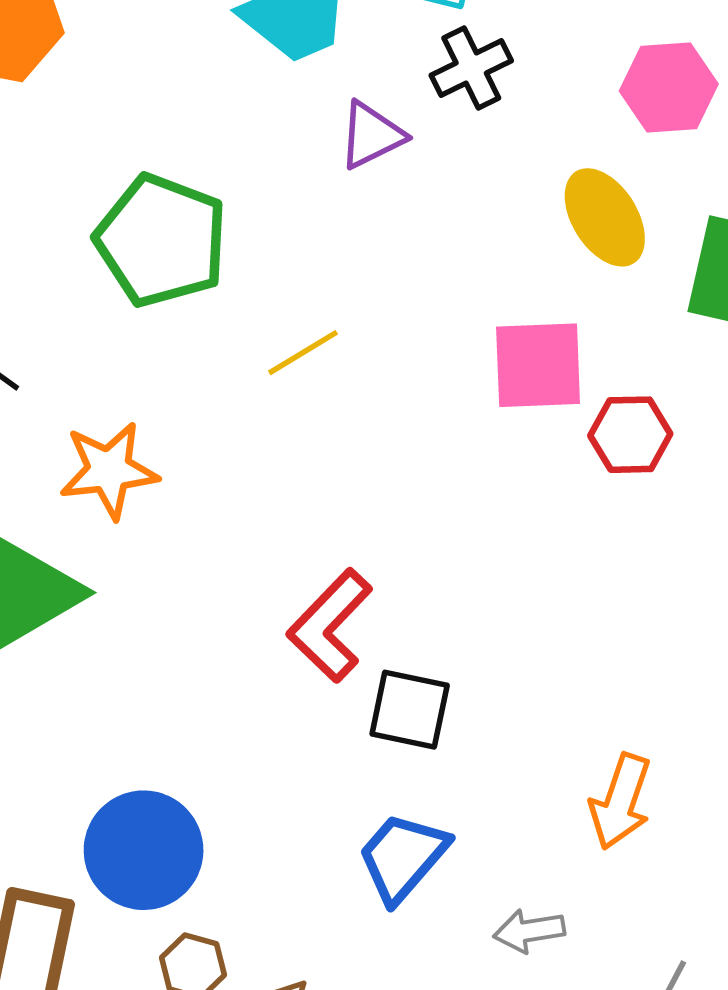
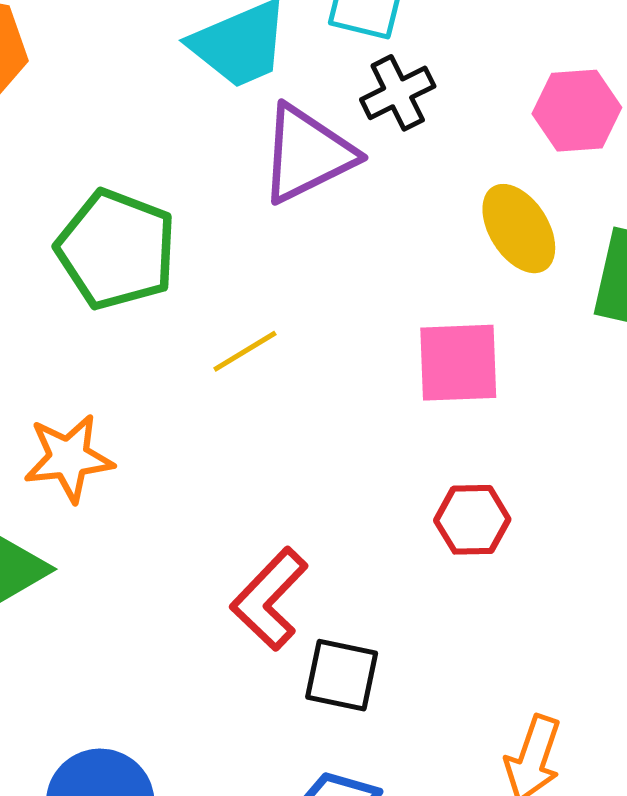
purple triangle: (371, 135) -> (307, 154), size x1.6
red hexagon: (630, 435) -> (472, 520), moved

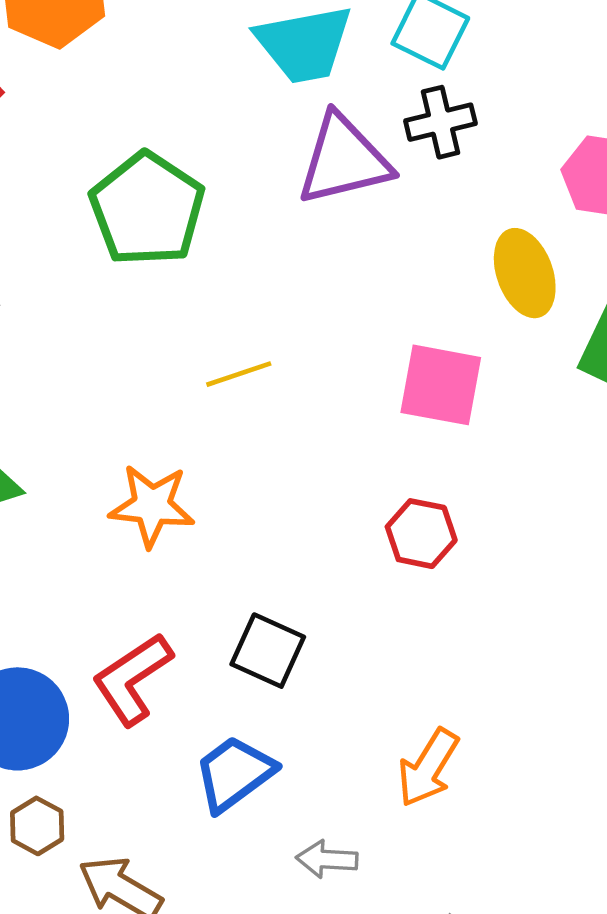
yellow line: (245, 351) -> (239, 374), moved
orange star: (69, 458) -> (152, 506), moved
red L-shape: (269, 599) -> (132, 679), moved

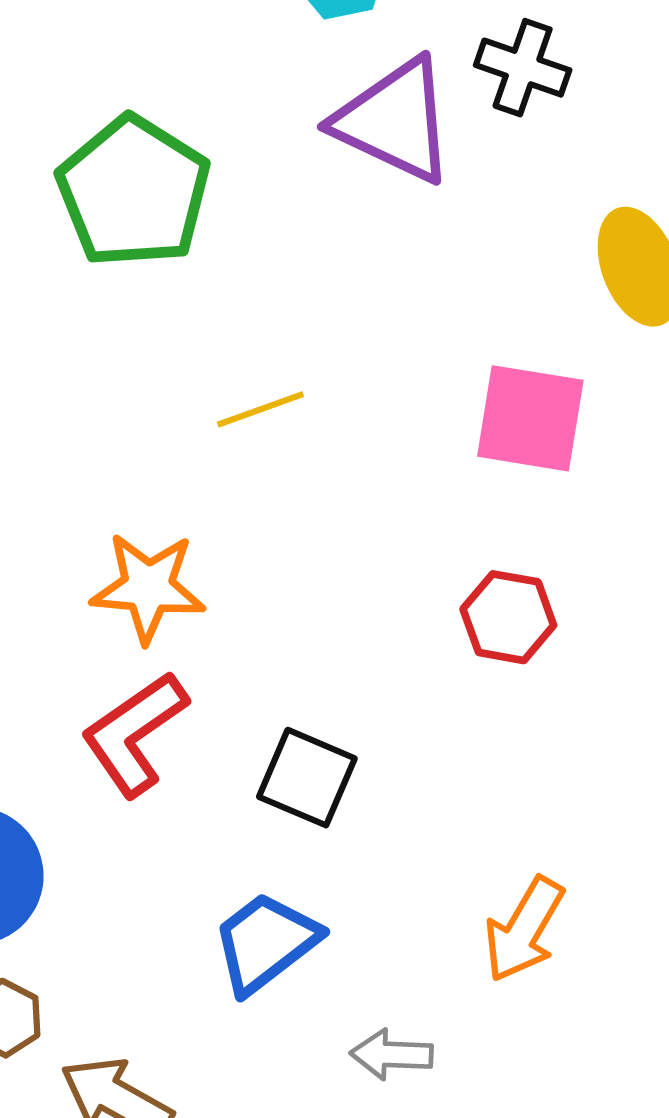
black cross: (440, 122) -> (523, 68), turned 34
purple triangle: (344, 160) -> (395, 121), turned 40
red L-shape: (132, 679) -> (134, 734), moved

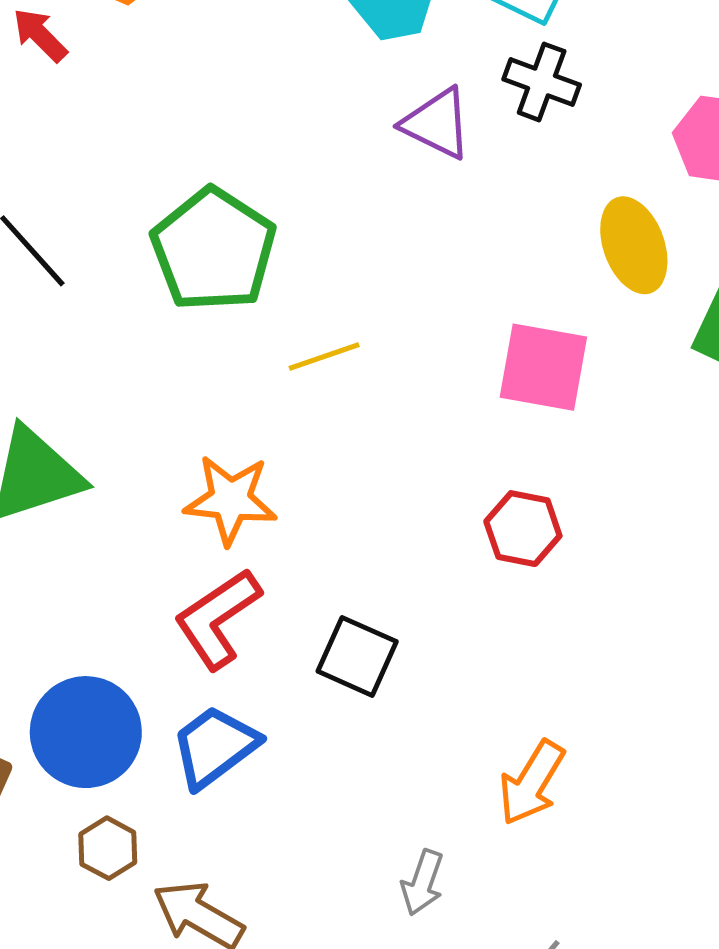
purple triangle: (395, 121) -> (437, 124), size x0.7
green pentagon: (134, 192) -> (213, 250), moved
blue trapezoid: (266, 943) -> (215, 747), moved
gray arrow: (392, 1055) -> (422, 883), turned -74

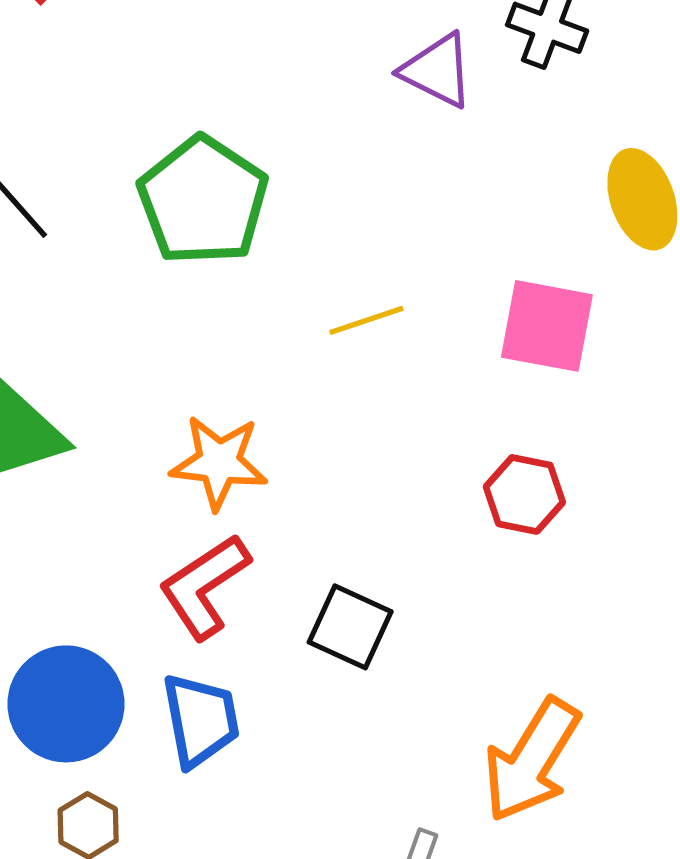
yellow line: (324, 357) -> (366, 320), moved
blue trapezoid: (215, 747) -> (201, 720), turned 116
orange arrow: (532, 783) -> (532, 760), size x1.4

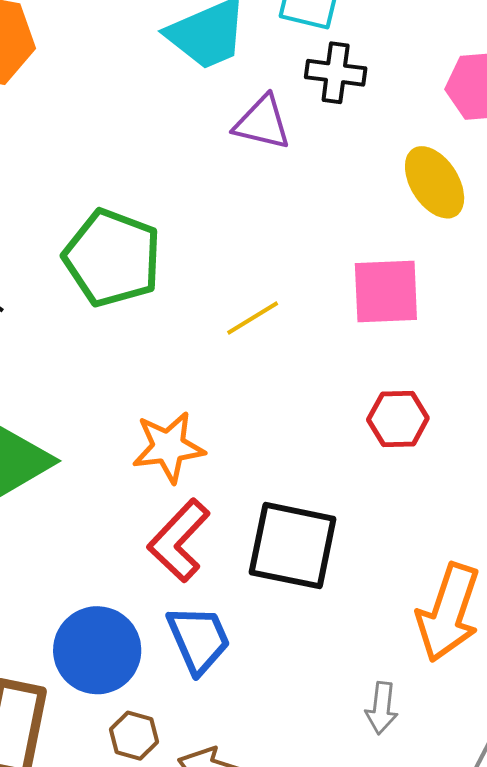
black square: (350, 627) -> (293, 546), size x1.5

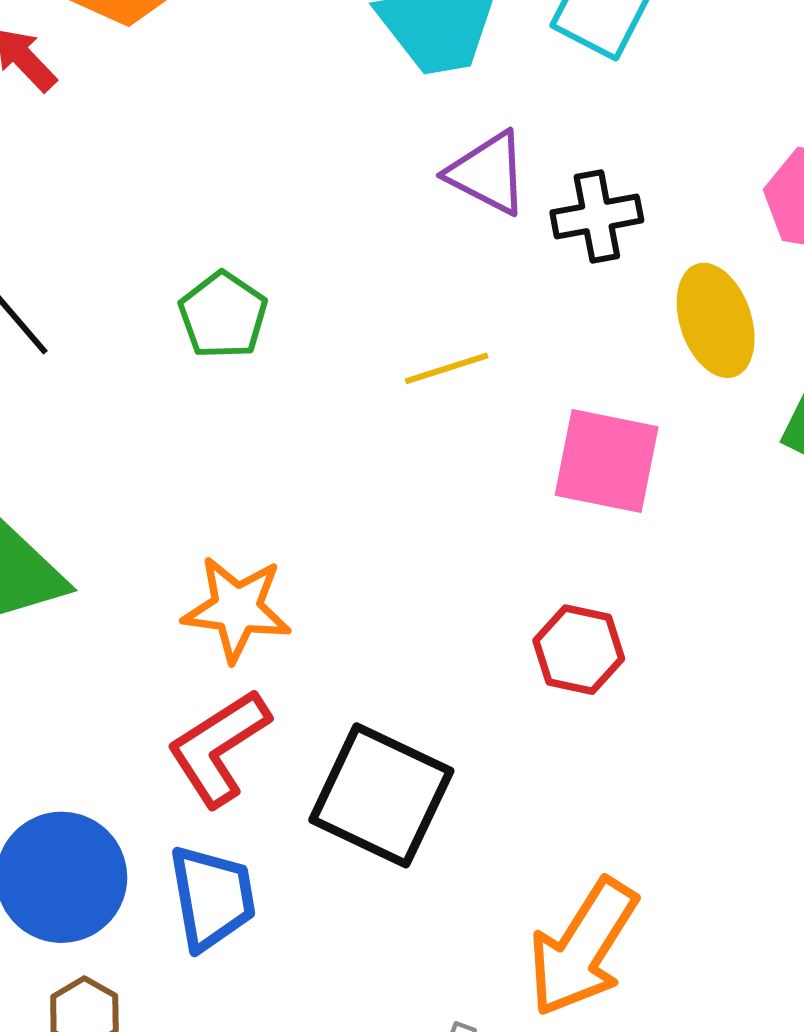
black cross: (336, 73) -> (597, 216), moved, turned -32
green pentagon: (112, 258) -> (223, 315), size x0.6
yellow line: (253, 318) -> (447, 368), moved

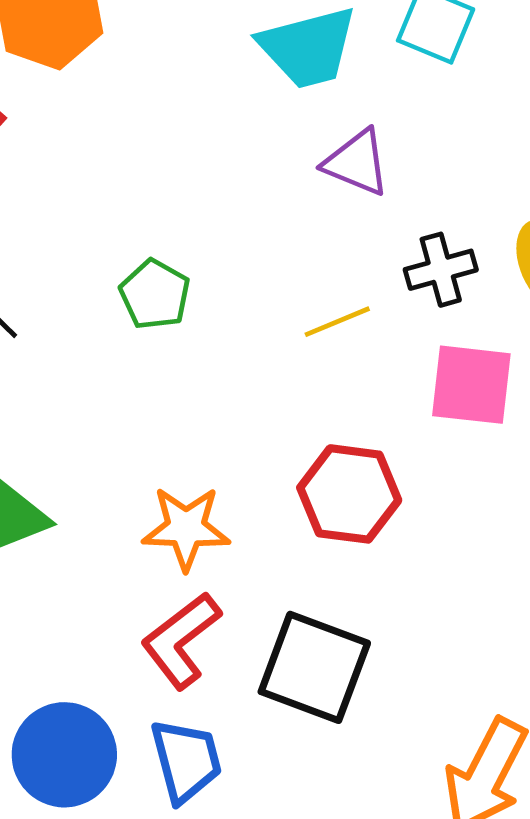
black cross: (597, 216) -> (441, 270), moved
red hexagon: (579, 650) -> (349, 494), moved, size x1.4

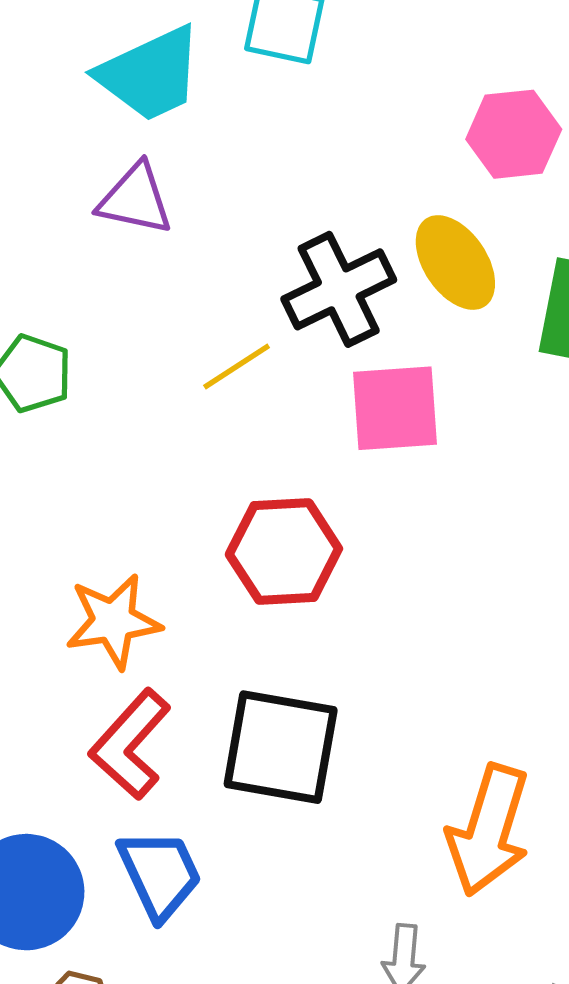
purple triangle: (357, 163) -> (135, 199), moved
black cross: (441, 270) -> (339, 289), size x1.4

